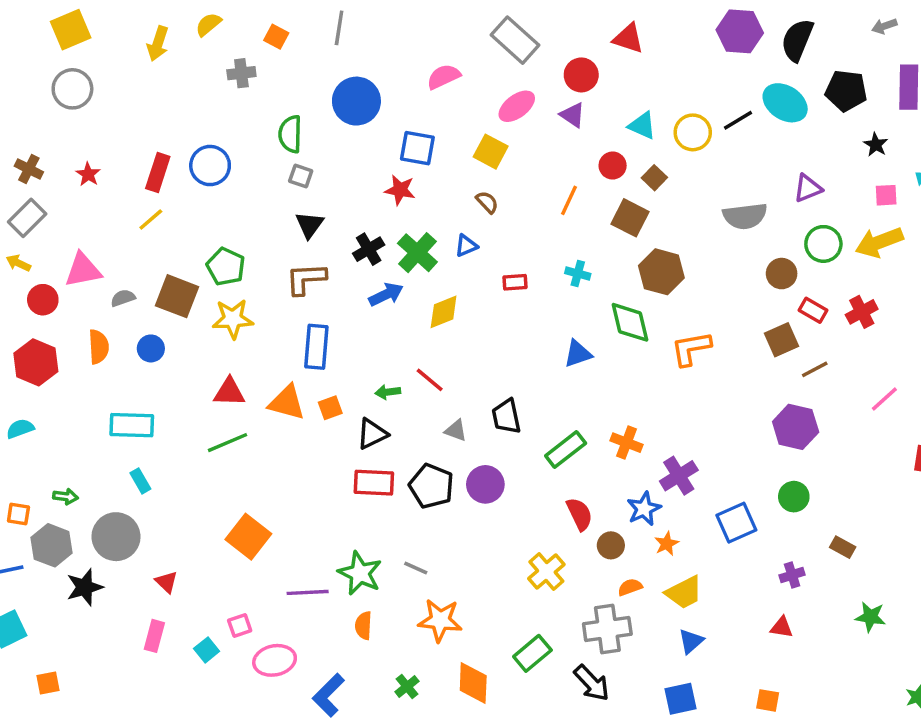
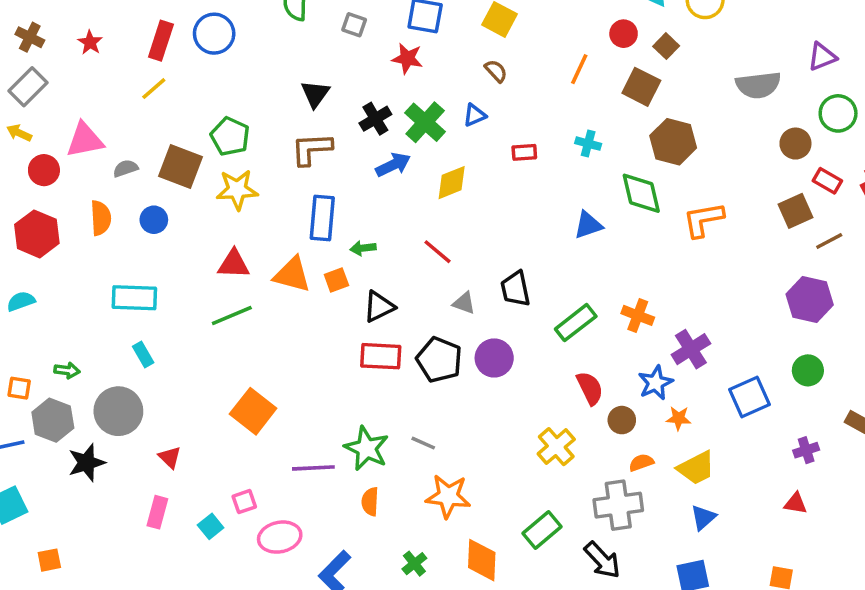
gray square: (301, 176) -> (354, 25), moved
green arrow: (388, 392) -> (363, 248), moved
orange star: (667, 544) -> (679, 418), turned 30

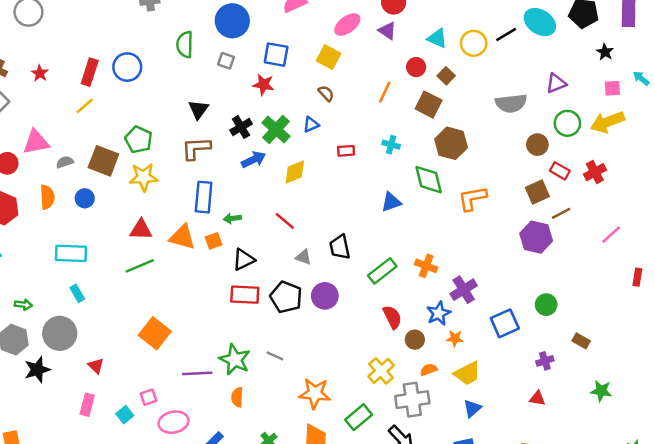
purple hexagon: (810, 300) -> (536, 237), moved
yellow cross: (556, 447) -> (381, 371), moved
orange star: (448, 496) -> (315, 393), moved

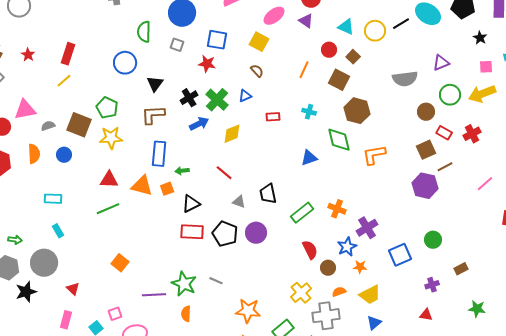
blue circle: (127, 67) -> (125, 63), moved
cyan rectangle: (71, 253) -> (53, 199), size x0.7
orange square: (155, 333) -> (120, 263), size x0.7
brown rectangle: (581, 341) -> (461, 269), turned -56

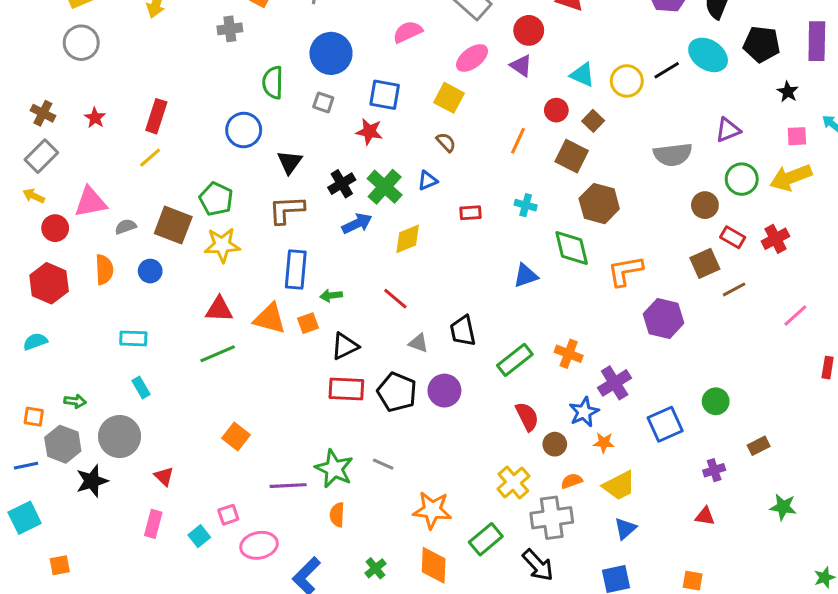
purple hexagon: (425, 186) -> (664, 319), moved

